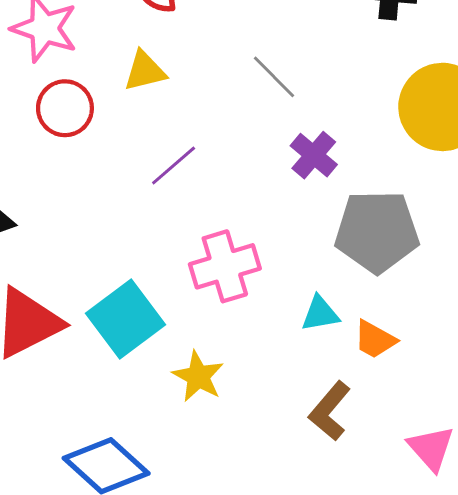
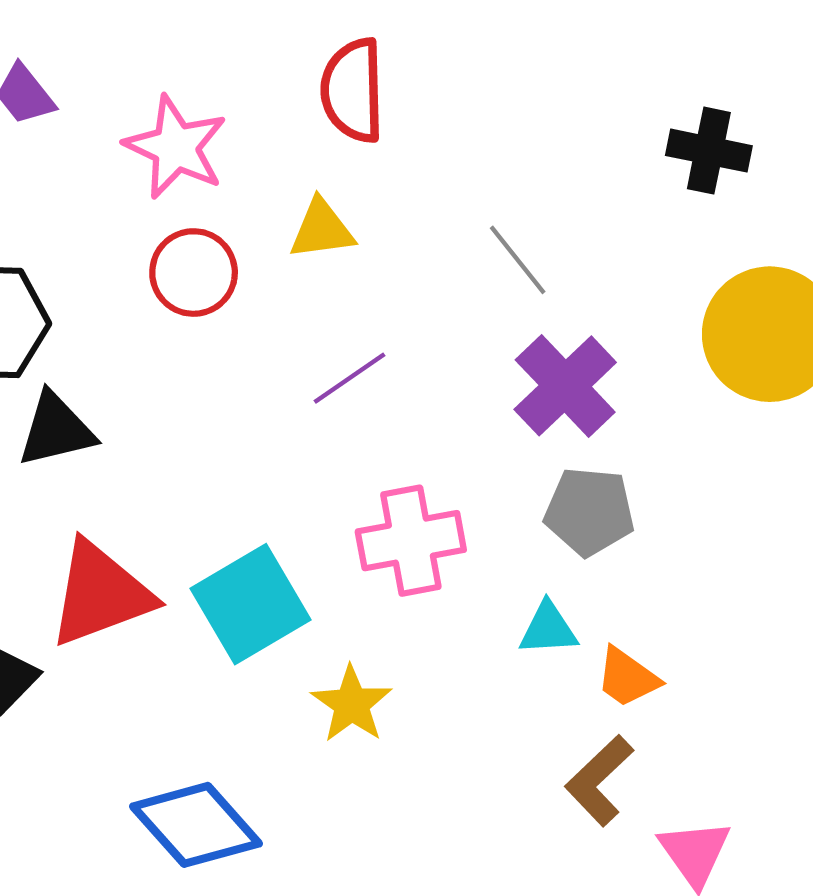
purple cross: (314, 155) -> (565, 386), size x1.4
gray pentagon: (377, 231) -> (589, 511), moved, size x0.7
brown L-shape: (330, 411) -> (599, 780), moved

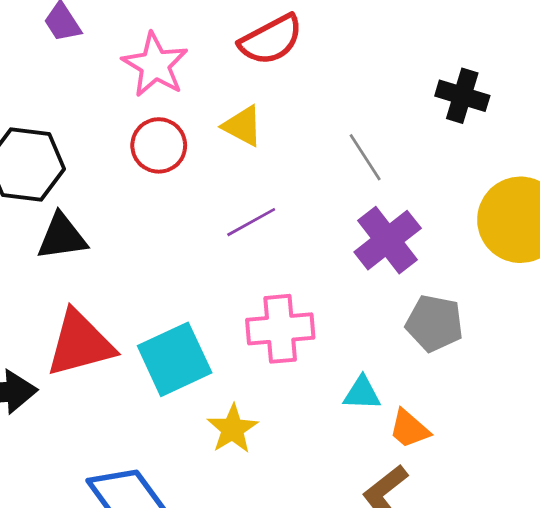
red semicircle: (353, 90) -> (271, 40), turned -122
black cross: (709, 151) -> (462, 96), moved
yellow triangle: (322, 229) -> (243, 126), turned 30
gray pentagon: (589, 511) -> (434, 323), moved

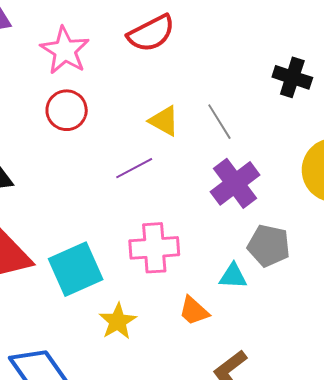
yellow triangle: (243, 126) -> (164, 121), moved
cyan triangle: (362, 393) -> (233, 276), moved
orange trapezoid: (409, 429) -> (194, 311), moved

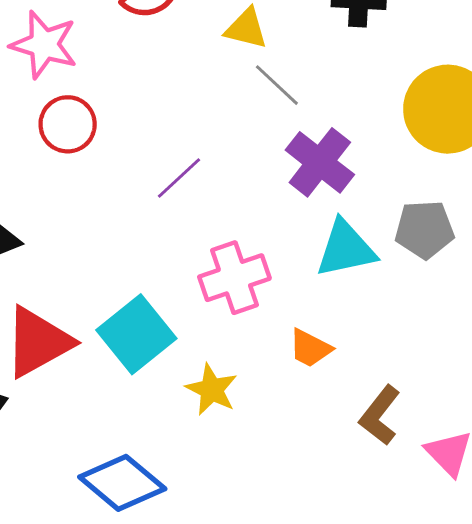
yellow triangle: (164, 121) -> (246, 29), moved
gray pentagon: (269, 246) -> (424, 229), moved
cyan triangle: (233, 276) -> (346, 249), moved, size x1.6

